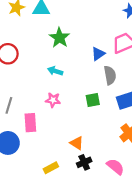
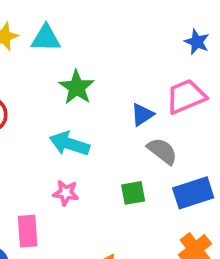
cyan arrow: (55, 71) -> (69, 144), size x1.5
gray semicircle: (110, 75) -> (162, 151), turned -42

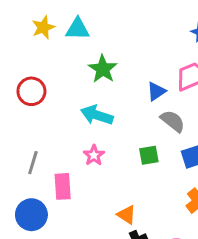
pink star: (66, 193) -> (94, 155), turned 30

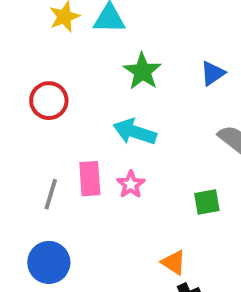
blue triangle: (156, 91) -> (213, 73), moved
green square: (149, 155) -> (207, 202), moved
pink rectangle: (63, 186) -> (90, 179), moved

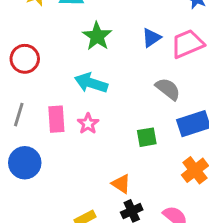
gray line: (51, 194) -> (19, 115), moved
blue circle: (49, 262) -> (25, 163), moved

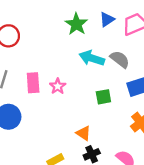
green star: (97, 36) -> (76, 24), moved
cyan arrow: (91, 83) -> (92, 58), moved

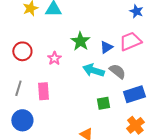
blue triangle: (107, 19) -> (106, 47), moved
pink star: (58, 86) -> (54, 58), moved

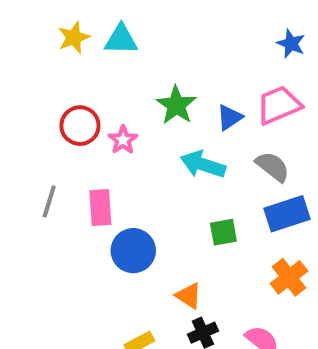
red circle: (22, 51) -> (80, 126), moved
gray semicircle: (117, 71) -> (273, 167), moved
blue circle: (22, 120) -> (133, 251), moved

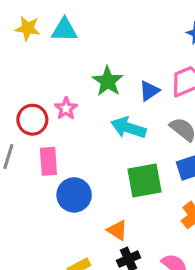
yellow star: (74, 37) -> (28, 28), turned 30
red circle: (80, 126) -> (32, 120), moved
green square: (223, 232) -> (145, 181), size x1.6

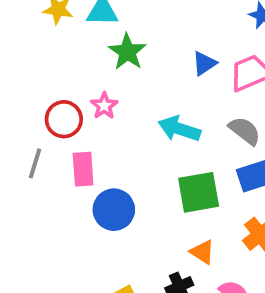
green star: (108, 81) -> (127, 52), moved
blue triangle: (149, 91) -> (204, 63), moved
orange triangle: (117, 230) -> (202, 252), moved

